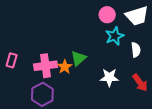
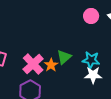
cyan star: (115, 36) -> (91, 60), moved, turned 30
pink cross: (46, 66) -> (33, 64), turned -35

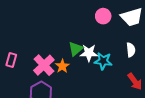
green triangle: (64, 57) -> (76, 49), moved
white star: (93, 75) -> (89, 53), moved

